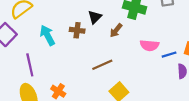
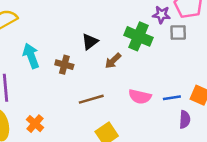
brown cross: (77, 30) -> (64, 65), moved
pink semicircle: (149, 45) -> (140, 97), moved

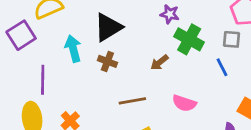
purple star: (162, 15) -> (170, 14), moved
black triangle: (90, 42) -> (108, 27), moved, size x1.6
blue line: (172, 98) -> (222, 67), moved, turned 66

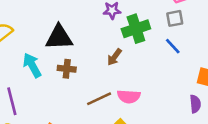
black triangle: (108, 27) -> (59, 37), turned 44
green cross: (189, 39) -> (136, 29), turned -32
pink semicircle: (184, 103) -> (129, 97), moved

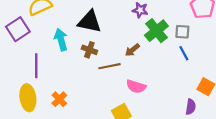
gray square: (175, 18) -> (182, 32), moved
green cross: (136, 29) -> (156, 31), turned -35
brown line: (99, 99) -> (110, 66), moved

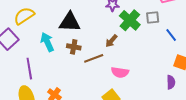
blue line: (184, 53) -> (171, 35), moved

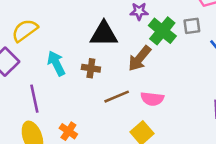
black triangle: (70, 22) -> (104, 34), moved
brown arrow: (111, 41) -> (140, 58), size x1.5
brown line: (94, 58) -> (117, 97), moved

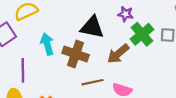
brown cross: (91, 68) -> (76, 54), size x1.6

